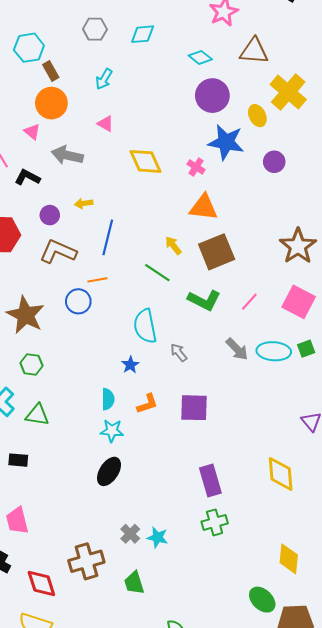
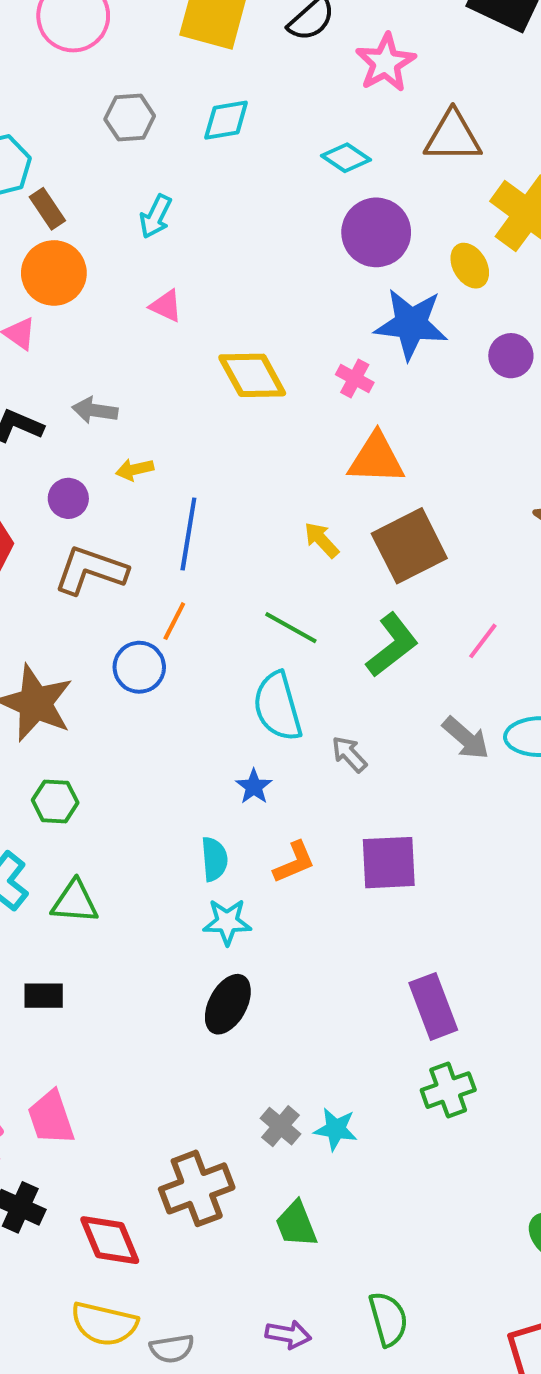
gray arrow: (67, 155) -> (95, 410), moved, size x0.7
green line: (157, 273) -> (291, 628), moved
orange line: (97, 280) -> (174, 621), turned -48
green L-shape: (204, 300) -> (392, 645), turned -60

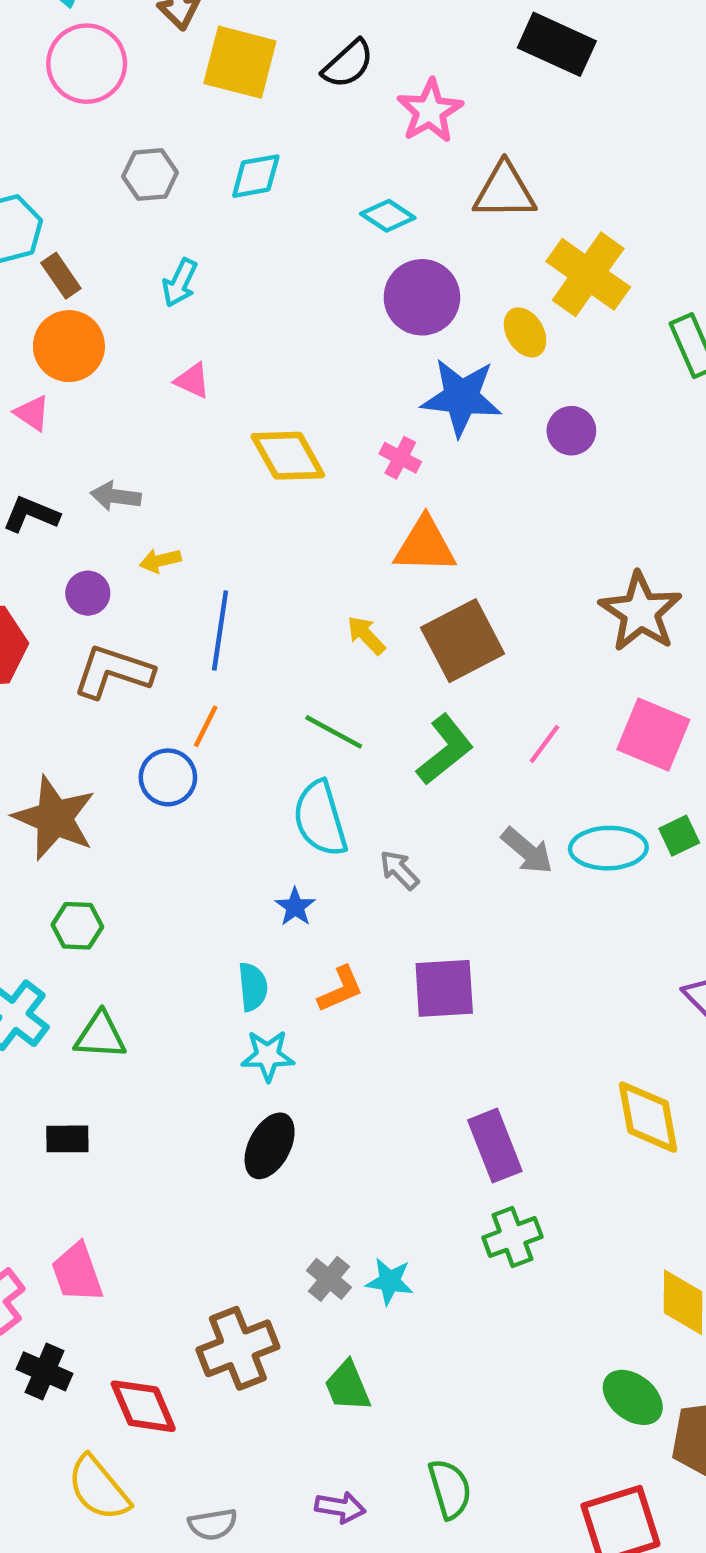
yellow semicircle: (104, 1324) -> (98, 1488), moved, turned 38

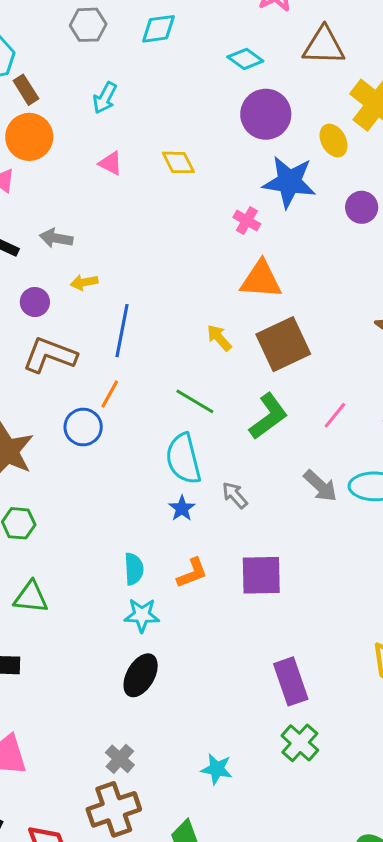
yellow diamond: (288, 456) -> (178, 162), moved, size x0.7
blue star: (295, 907) -> (182, 508), moved
green cross: (512, 1237) -> (300, 743), turned -30
gray cross: (329, 1279) -> (120, 759), moved

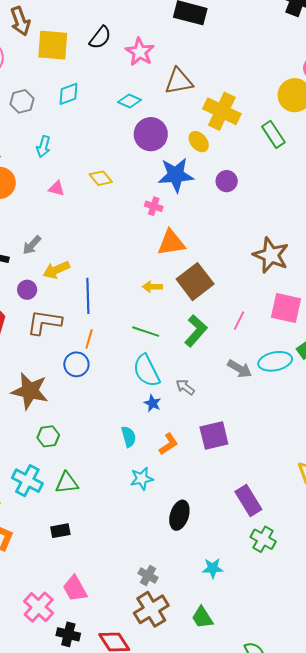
gray arrow: (56, 238) -> (32, 245), turned -45
yellow arrow: (84, 282) -> (56, 270), size x1.5
yellow arrow: (219, 338) -> (152, 287), turned -36
cyan semicircle: (134, 569) -> (129, 437), moved
black ellipse: (141, 675) -> (179, 515), moved

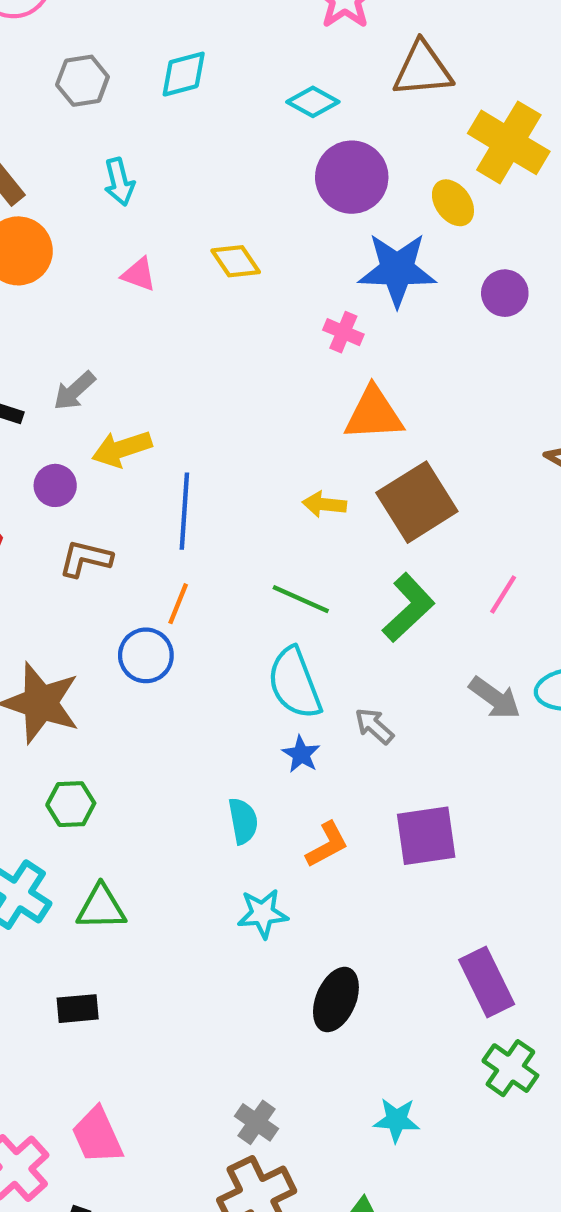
cyan arrow: (43, 147) -> (119, 182), turned -35
brown L-shape: (44, 322) -> (85, 559), size x0.7

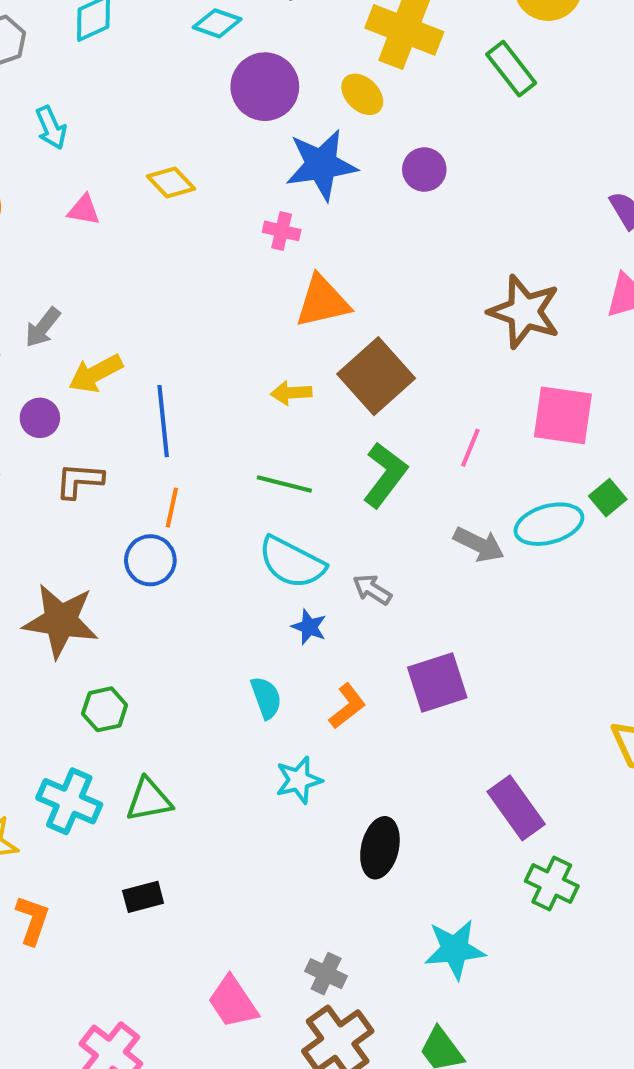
cyan semicircle: (294, 683) -> (292, 562), turned -32
cyan star: (396, 1120) -> (455, 949), size x1.4
pink trapezoid: (97, 1136) -> (233, 1002), moved

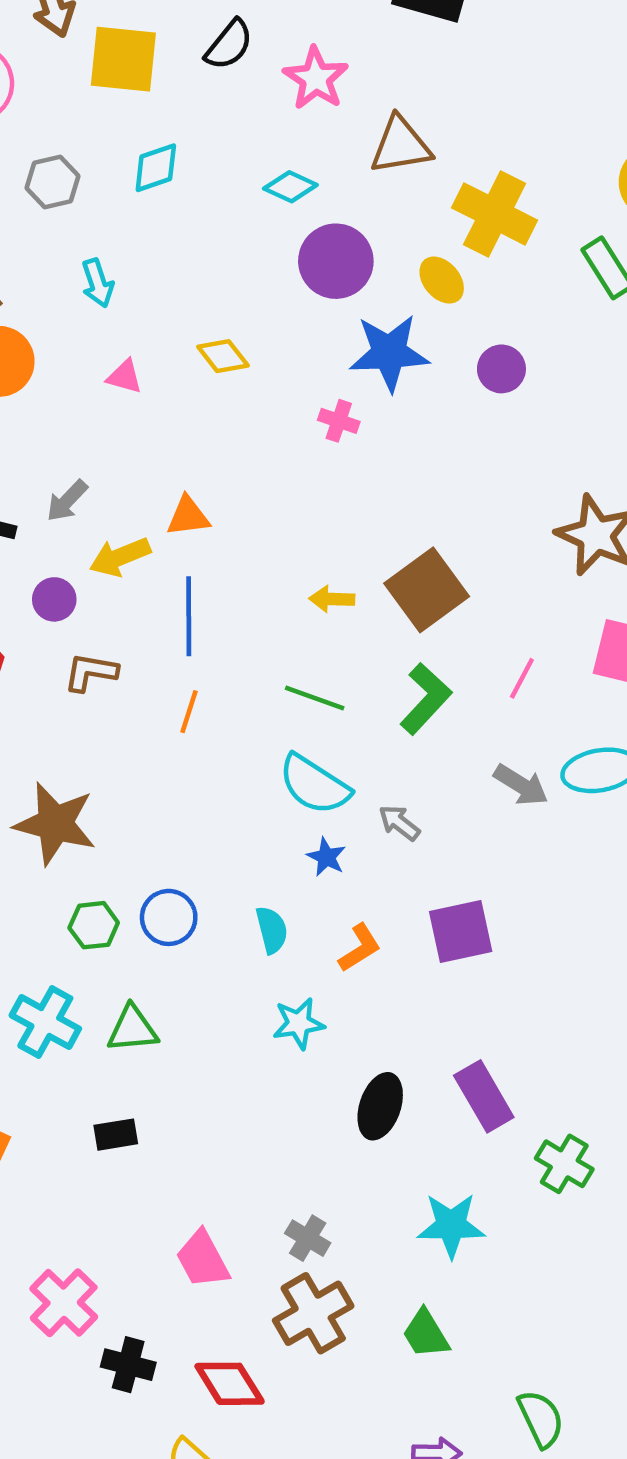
orange triangle: (322, 302) -> (188, 516), moved, size x0.7
blue circle: (150, 560) -> (169, 917), moved
purple rectangle: (516, 808) -> (484, 1096), moved

